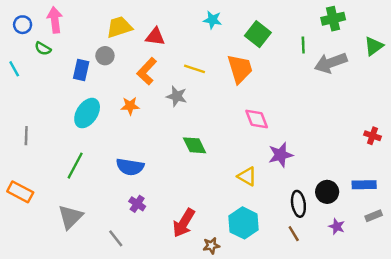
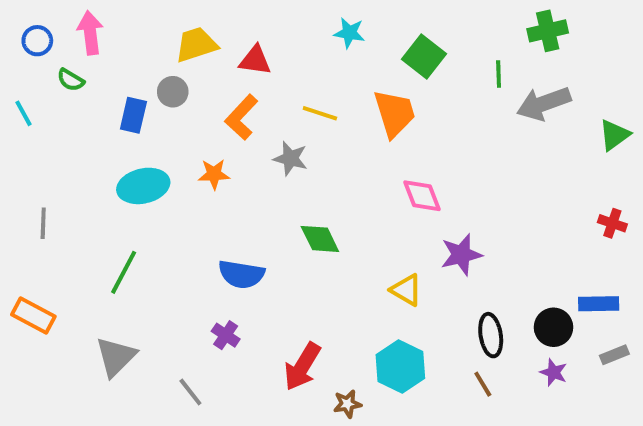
green triangle: (374, 46) -> (614, 135), moved
cyan ellipse: (87, 113) -> (143, 186), turned 44
blue semicircle: (130, 167) -> (241, 274), moved
black circle: (327, 192) -> (554, 327), moved

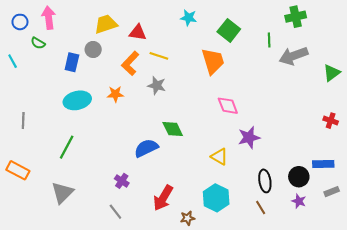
yellow line: (320, 113) -> (159, 56), moved
blue semicircle: (241, 274) -> (146, 148), moved, turned 145
gray line: (190, 392) -> (115, 212), moved

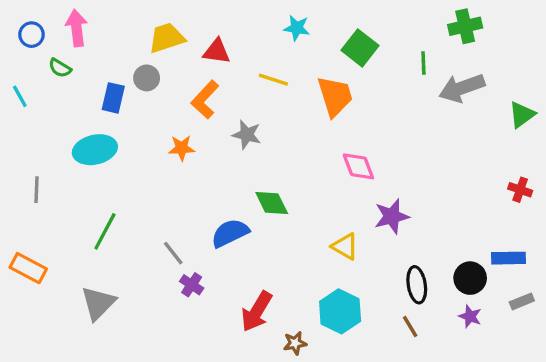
yellow line: (159, 56) -> (273, 80), moved
cyan ellipse: (77, 100) -> (95, 150), moved
gray line: (115, 212) -> (173, 253), moved

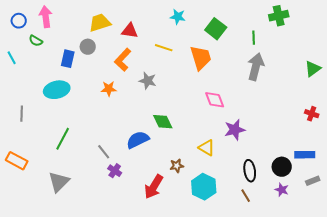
gray arrow: (462, 88) -> (256, 67), moved, turned 124
brown star: (295, 343) -> (177, 166), moved

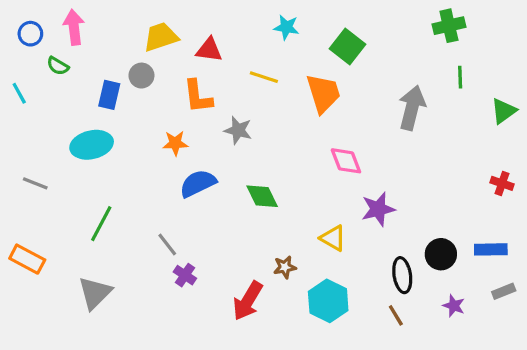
green line: (254, 38) -> (460, 77), moved
orange L-shape: (123, 60) -> (198, 96), turned -50
gray line: (22, 114) -> (35, 183), turned -70
blue semicircle: (138, 140) -> (198, 183), moved
black circle: (282, 167) -> (441, 254), moved

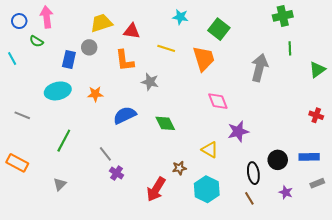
orange star: (175, 143) -> (95, 94), moved
gray triangle: (95, 293) -> (60, 184), size x0.6

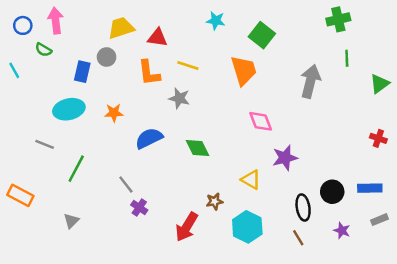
yellow line: (166, 48) -> (188, 66), moved
gray line: (22, 115) -> (45, 144), moved

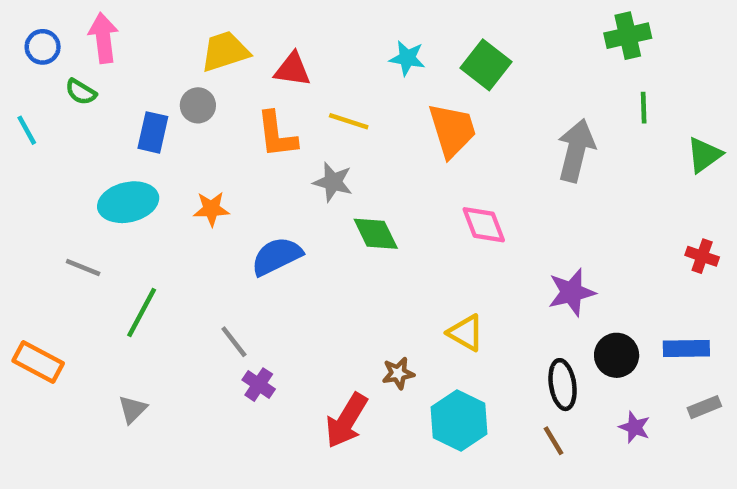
cyan star: (216, 21) -> (407, 58), moved
green diamond: (198, 148) -> (376, 234), moved
purple star: (285, 158) -> (572, 292), moved

